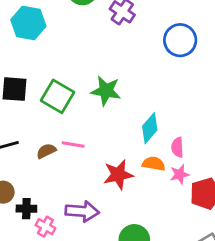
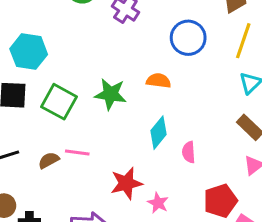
cyan hexagon: (28, 23) -> (29, 52), moved
orange semicircle: (154, 164) -> (159, 81), moved
pink star: (180, 174) -> (158, 203), moved, turned -30

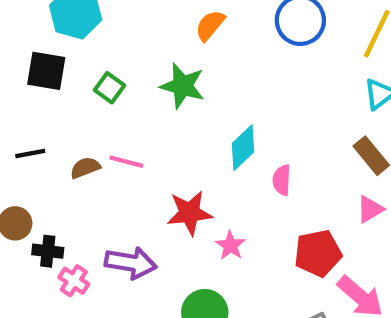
orange semicircle: (159, 81) -> (210, 25), moved, turned -65
green square: (59, 102) -> (109, 88), size x0.6

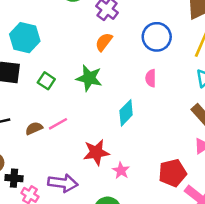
pink line: (126, 162) -> (58, 124), turned -42
pink semicircle: (282, 180) -> (151, 78), moved

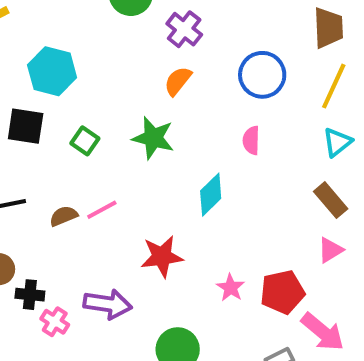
pink star: (121, 171) -> (231, 288), moved

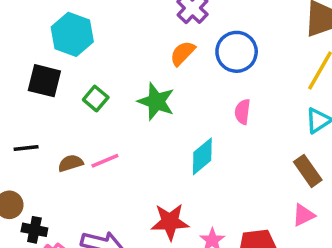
blue circle: (262, 75) -> (237, 52), moved
red star: (162, 256) -> (170, 222), moved

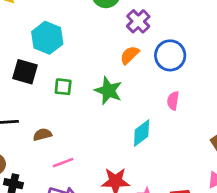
green square: (96, 99) -> (63, 87), turned -36
pink line: (105, 161) -> (63, 163), moved

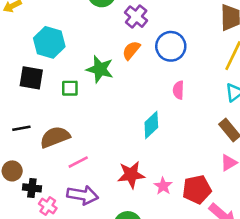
green star: (108, 91) -> (100, 69), moved
brown semicircle: (42, 135) -> (55, 137), size x1.6

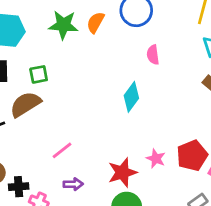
green star: (100, 69) -> (63, 25), moved
brown semicircle: (55, 137) -> (25, 104), moved
red star: (131, 175) -> (122, 172), moved
purple arrow: (83, 195) -> (73, 184), size x0.6

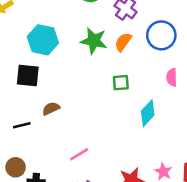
green square: (39, 74) -> (121, 83), moved
brown semicircle: (25, 104) -> (51, 109), size x0.6

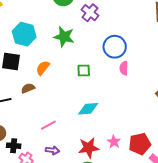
blue circle: (161, 35) -> (115, 47), moved
orange semicircle: (123, 42) -> (43, 68), moved
cyan diamond: (148, 113) -> (88, 109), moved, turned 40

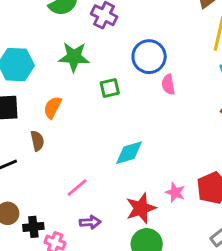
green square: (84, 70) -> (110, 88), moved
brown semicircle: (28, 88) -> (37, 141), turned 112

